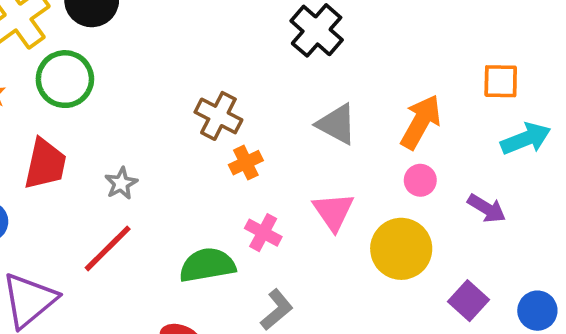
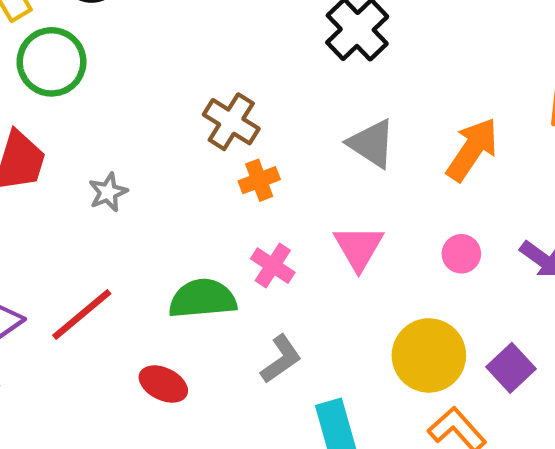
pink circle: (420, 180) -> (461, 254), moved
red line: (108, 248) -> (82, 314), moved
yellow circle: (401, 249) -> (429, 355), moved

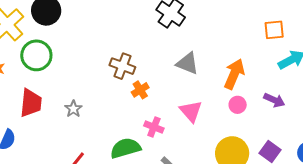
orange arrow: (472, 149) -> (234, 74), moved

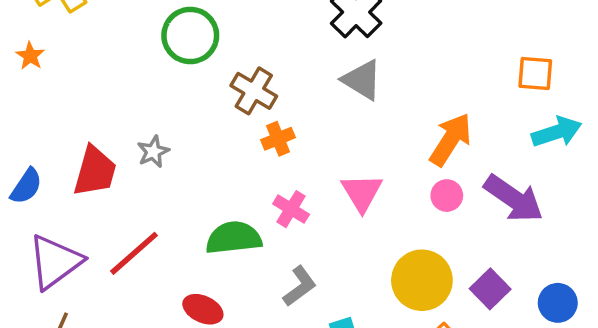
green circle: (36, 55) -> (190, 35), moved
gray triangle: (187, 63) -> (362, 80), moved
purple arrow: (274, 100) -> (514, 199), size x1.6
red trapezoid: (31, 103) -> (95, 171), moved

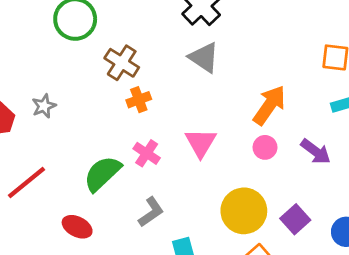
purple arrow: (514, 199) -> (316, 152), size x0.7
green semicircle: (234, 238) -> (102, 174), turned -39

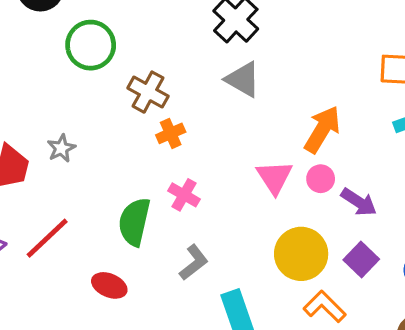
pink triangle: (201, 143) -> (274, 177), moved
purple arrow: (316, 152) -> (359, 202), moved
green semicircle: (102, 174) -> (134, 222), turned -30

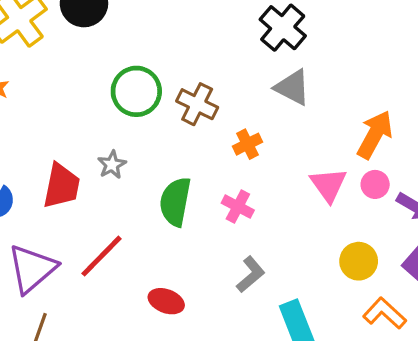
green circle: (91, 45) -> (136, 91), moved
orange cross: (171, 133) -> (248, 144), moved
green semicircle: (134, 222) -> (175, 202), moved
yellow circle: (301, 254) -> (359, 261), size x0.7

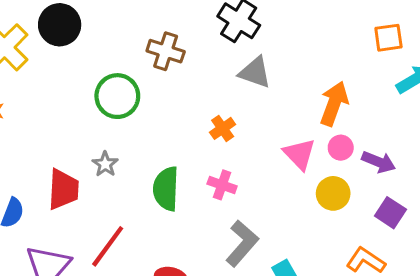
brown cross: (197, 104) -> (166, 51), moved
yellow circle: (359, 261) -> (333, 193), moved
gray L-shape: (251, 274) -> (242, 243), size x1.4

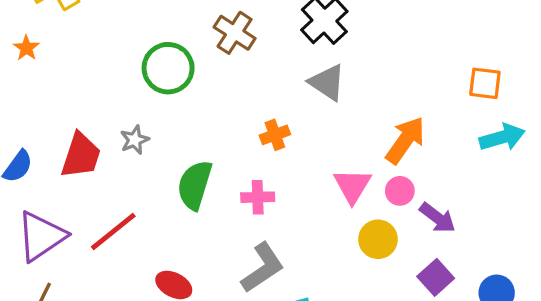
pink cross: (222, 185) -> (258, 197), turned -36

